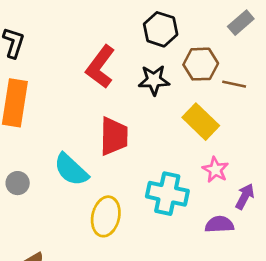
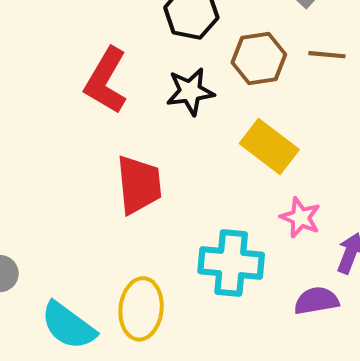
brown line: (234, 84) -> (327, 55), moved
cyan semicircle: (71, 170) -> (68, 326), moved

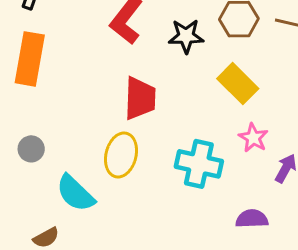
purple semicircle: (316, 301) -> (252, 219), moved
yellow ellipse: (141, 309) -> (121, 155), moved

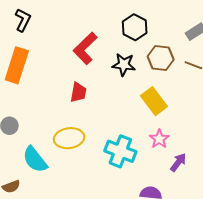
red trapezoid: (140, 98) -> (78, 92), moved, size x0.7
yellow ellipse: (121, 155) -> (69, 138), turned 60

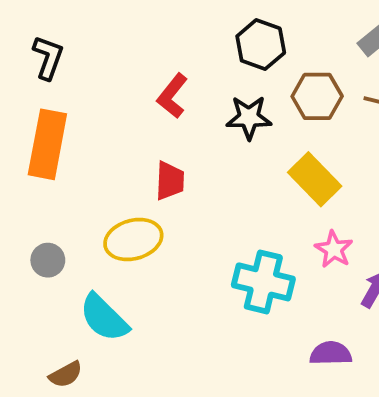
red L-shape: (85, 48) -> (172, 96), size x0.7
yellow ellipse: (69, 138) -> (133, 240), moved

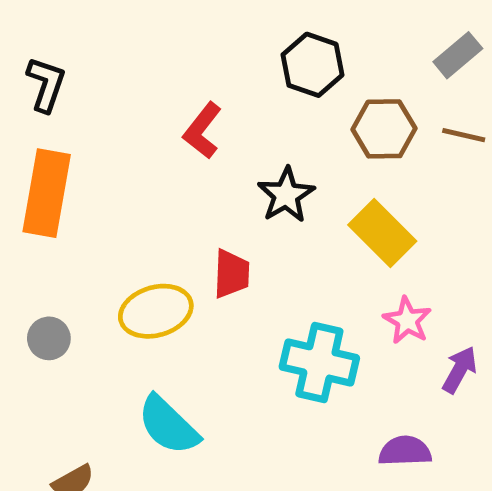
black star: (249, 117) -> (286, 195), moved, turned -30
red trapezoid: (170, 181) -> (231, 274), moved
cyan semicircle: (104, 318) -> (168, 425), moved

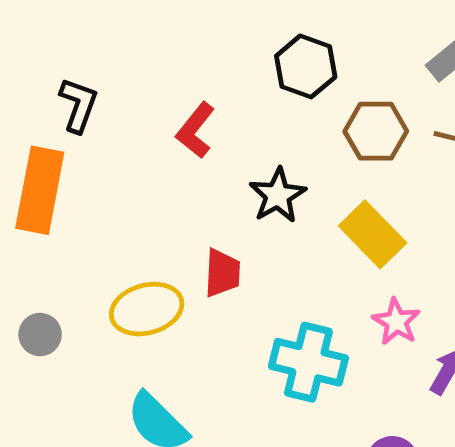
black L-shape: (46, 84) -> (79, 105), moved

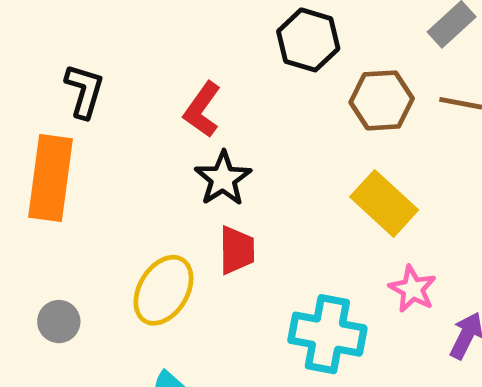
black star: (278, 195) -> (223, 179), moved
yellow ellipse: (147, 309) -> (163, 290), turned -40

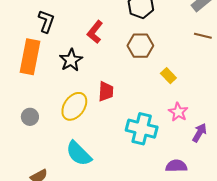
brown hexagon: (382, 100) -> (140, 46), moved
black star: (223, 179) -> (71, 60), moved
yellow rectangle: (384, 203) -> (168, 76), size x0.6

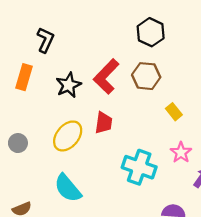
red L-shape: (95, 32) -> (106, 77), moved, size x1.4
orange rectangle: (30, 57) -> (24, 77), size x0.7

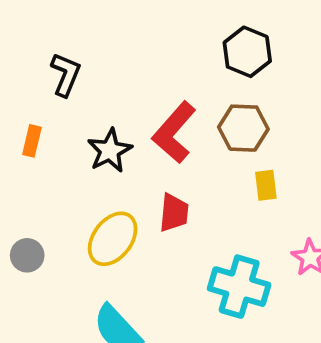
orange rectangle: (24, 77) -> (32, 141), size x0.7
yellow rectangle: (174, 112) -> (266, 185), moved, turned 35

